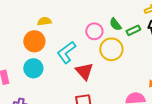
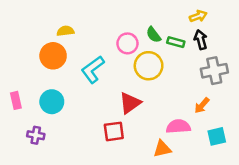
green rectangle: (133, 30) -> (176, 42), turned 40
cyan circle: (33, 68) -> (52, 102), moved
red triangle: (84, 71) -> (130, 103), moved, turned 36

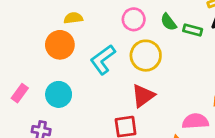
pink circle: (127, 43) -> (134, 19), moved
yellow circle: (149, 66) -> (146, 56), moved
pink rectangle: (16, 100) -> (20, 93), turned 49

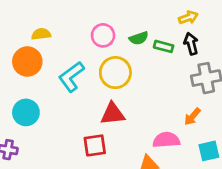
green semicircle: (168, 22) -> (139, 38), turned -72
red triangle: (143, 96) -> (113, 114), turned 30

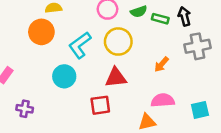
cyan circle: (26, 112) -> (64, 76), moved
orange arrow: (192, 117) -> (162, 64), moved

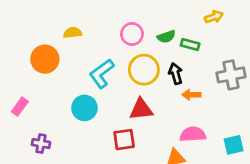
black arrow: (184, 16) -> (176, 74), moved
orange circle: (41, 32) -> (45, 59), moved
orange arrow: (162, 64) -> (191, 95), turned 49

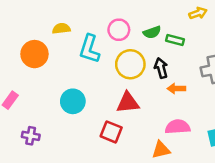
cyan L-shape: (102, 74) -> (89, 49), moved, turned -36
red square: (124, 140) -> (111, 132), turned 30

